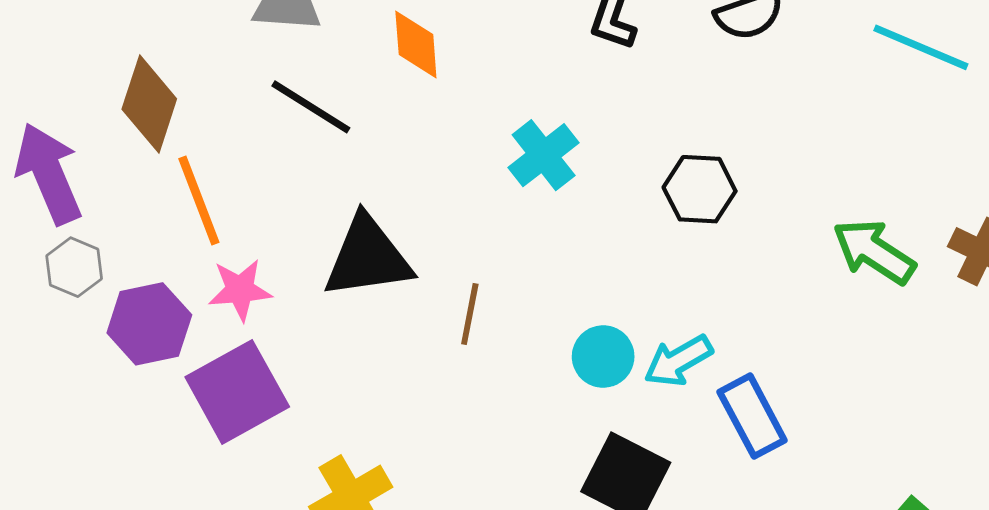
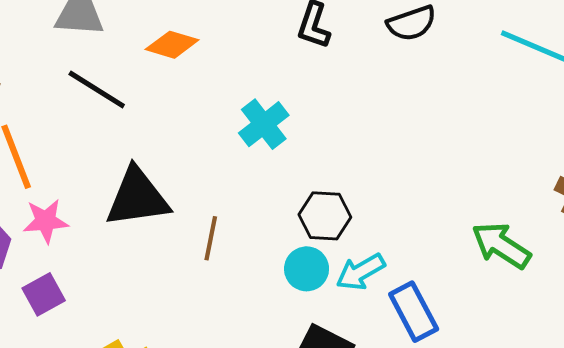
orange diamond: (416, 44) -> (172, 45), turned -69
black hexagon: (700, 189) -> (325, 216), moved
green arrow: (874, 252) -> (501, 245), moved
purple square: (237, 392) -> (44, 294), size x0.6

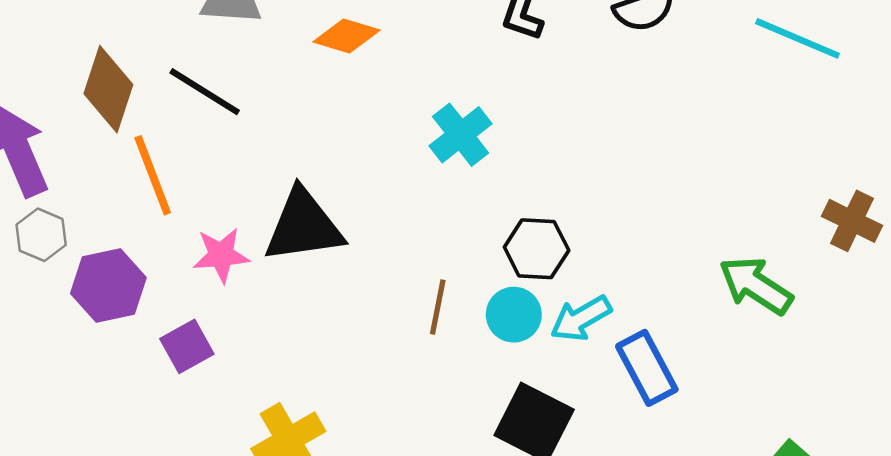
black line: (97, 90) -> (205, 92), moved
pink star: (46, 221) -> (221, 255), moved
brown line: (211, 238) -> (438, 307), moved

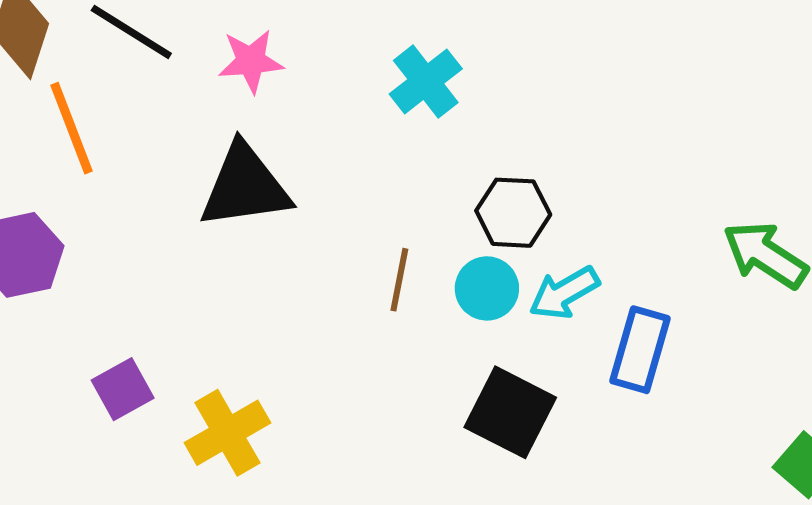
pink star: (221, 255) -> (251, 61), moved
purple square: (187, 346) -> (123, 389), moved
blue rectangle: (647, 368) -> (640, 350), turned 44

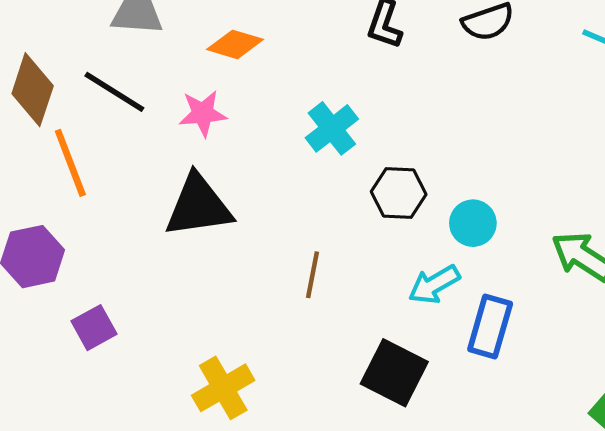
black hexagon: (513, 213) -> (399, 193), moved
cyan circle: (487, 288) -> (473, 223), moved
purple square: (123, 389) -> (94, 328), moved
yellow cross: (227, 433) -> (223, 388), moved

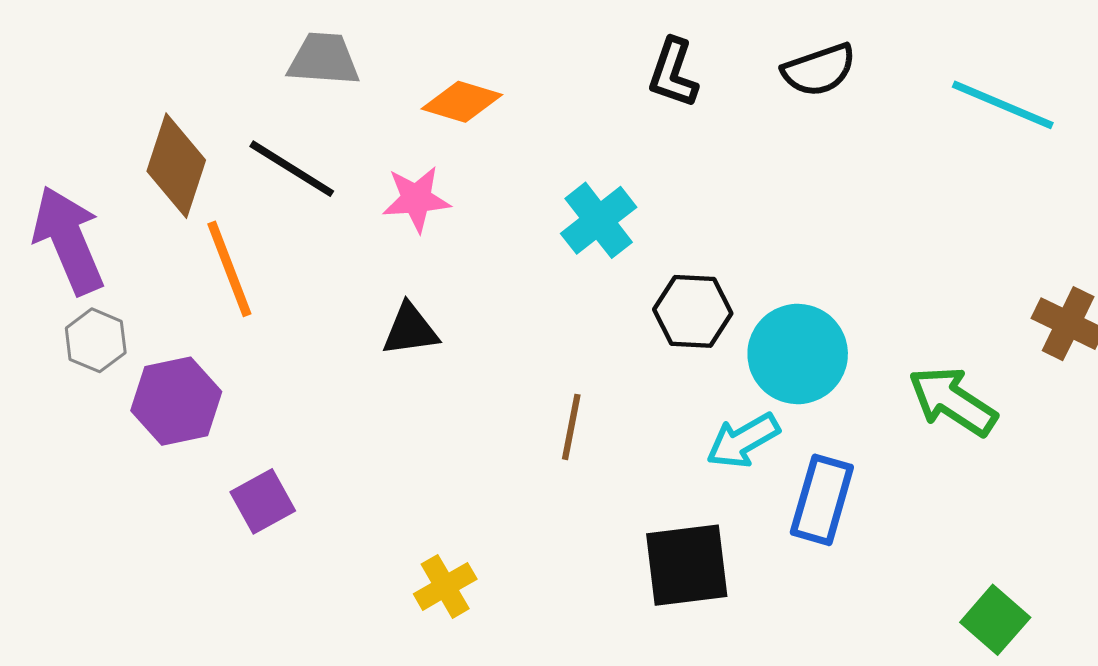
black triangle: (198, 206) -> (410, 330), size x0.6
cyan circle: (473, 223) -> (798, 354), size x1.5
black square: (394, 373) -> (687, 565), turned -34
yellow cross: (223, 388) -> (445, 586), size x0.7

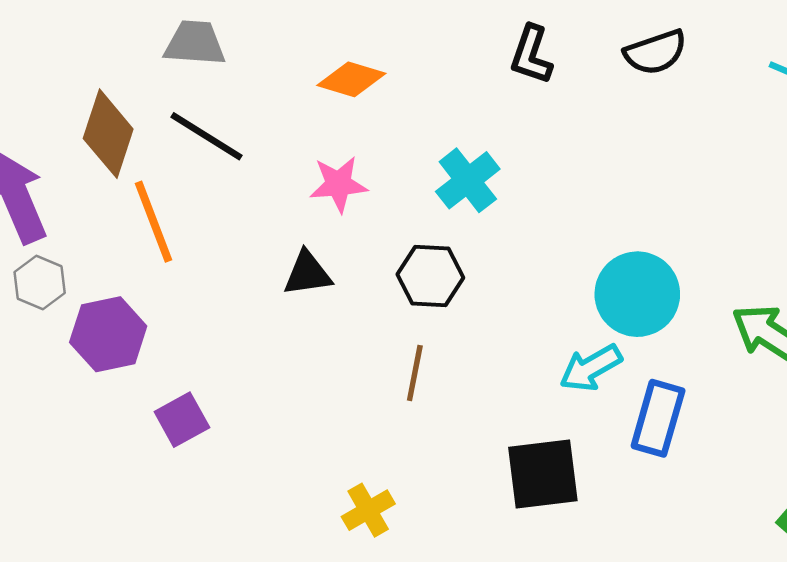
gray trapezoid: (324, 59) -> (195, 43), moved
pink star: (416, 199) -> (338, 184), moved
black hexagon: (693, 311) -> (430, 276), moved
brown line: (571, 427) -> (415, 373), moved
yellow cross: (445, 586) -> (368, 510), moved

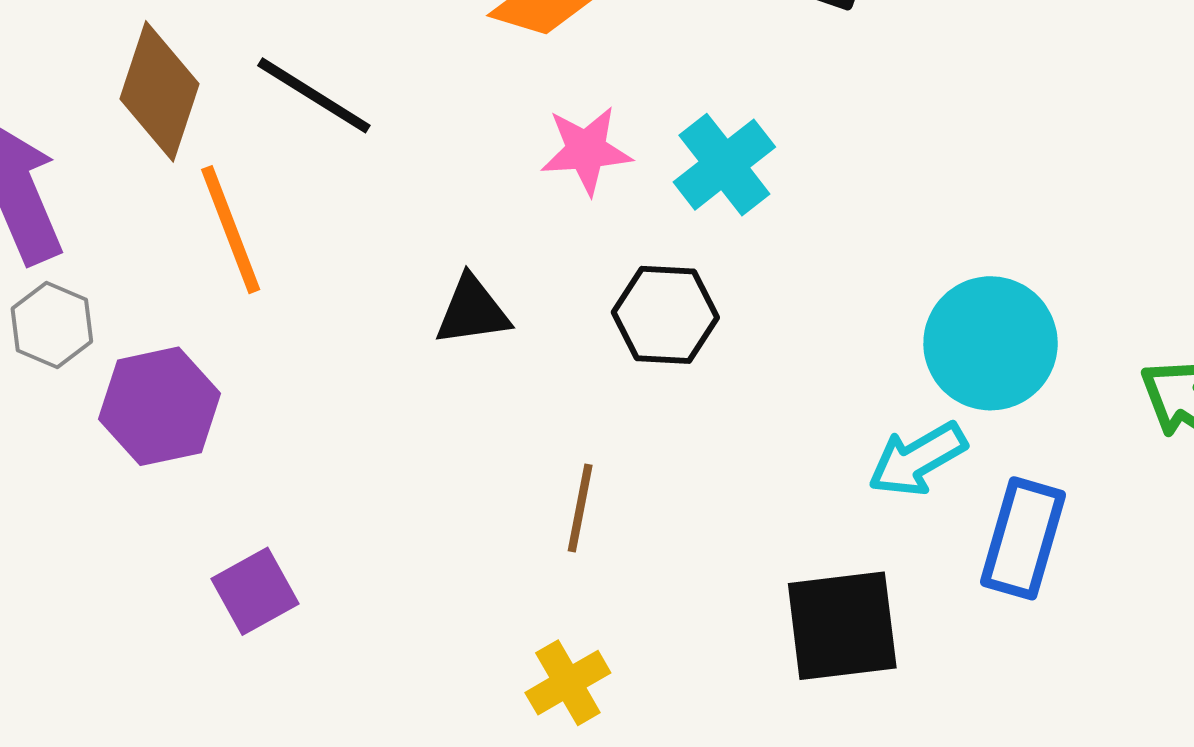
pink star: (338, 184) -> (586, 150), moved
brown line: (415, 373) -> (580, 508), moved
purple square: (182, 420) -> (255, 591), moved

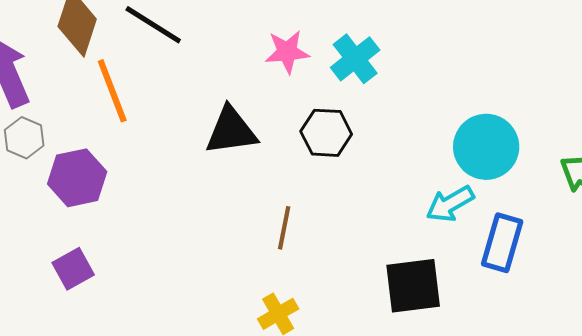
black triangle: (472, 311) -> (231, 131), size x1.4
purple square: (255, 591) -> (73, 269), moved

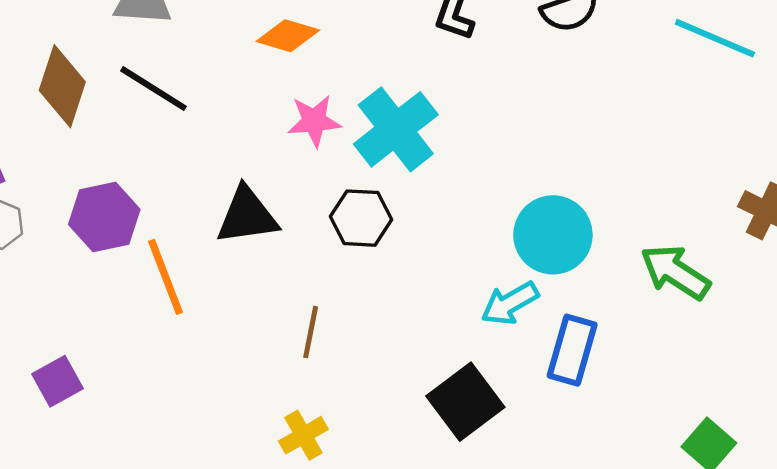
cyan cross: (355, 59) -> (396, 129), size x1.4
orange line: (112, 91) -> (165, 277), moved
purple hexagon: (77, 178) -> (104, 217), moved
black square: (413, 286) -> (465, 402), turned -30

